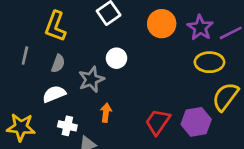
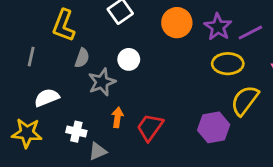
gray semicircle: (58, 63) -> (82, 58), moved
white semicircle: (54, 94) -> (47, 98), moved
red trapezoid: (158, 122) -> (150, 127), moved

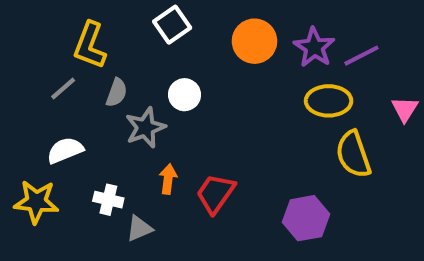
gray line: (31, 57) -> (63, 89), moved, turned 36
yellow semicircle: (245, 100) -> (353, 154), turned -56
purple hexagon: (214, 127) -> (306, 218), moved

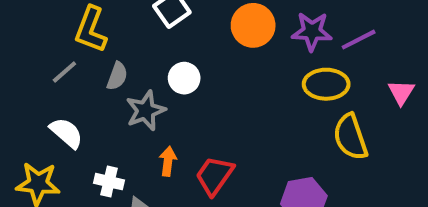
purple star: (314, 47) -> (312, 31), turned -30
white semicircle: (65, 150) -> (66, 133), turned 63

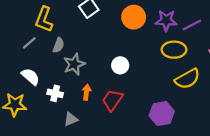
white circle: (184, 78) -> (120, 65), moved
yellow semicircle: (350, 137) -> (187, 79), turned -100
white cross: (109, 182) -> (55, 93), moved

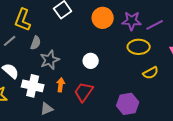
yellow semicircle: (187, 79) -> (151, 73), size x0.7
white cross: (55, 93) -> (33, 86), size x1.5

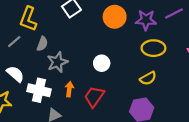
purple line: (155, 25) -> (174, 14), moved
yellow semicircle: (151, 73) -> (148, 78), moved

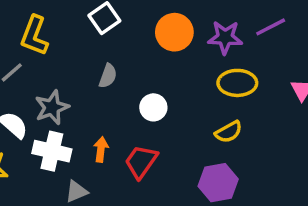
gray semicircle: (42, 44) -> (108, 76), moved
gray star: (57, 62) -> (52, 107), moved

